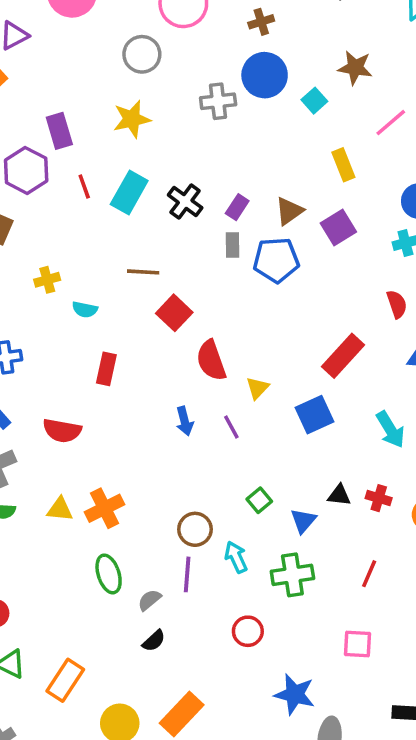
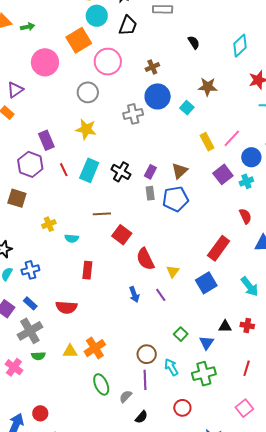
yellow star: (132, 119) -> (86, 129), turned 30
pink line: (391, 123) -> (232, 138), moved
purple square: (338, 228) -> (223, 174), moved
black semicircle: (154, 641) -> (141, 417), moved
pink square: (357, 644) -> (244, 408), turned -36

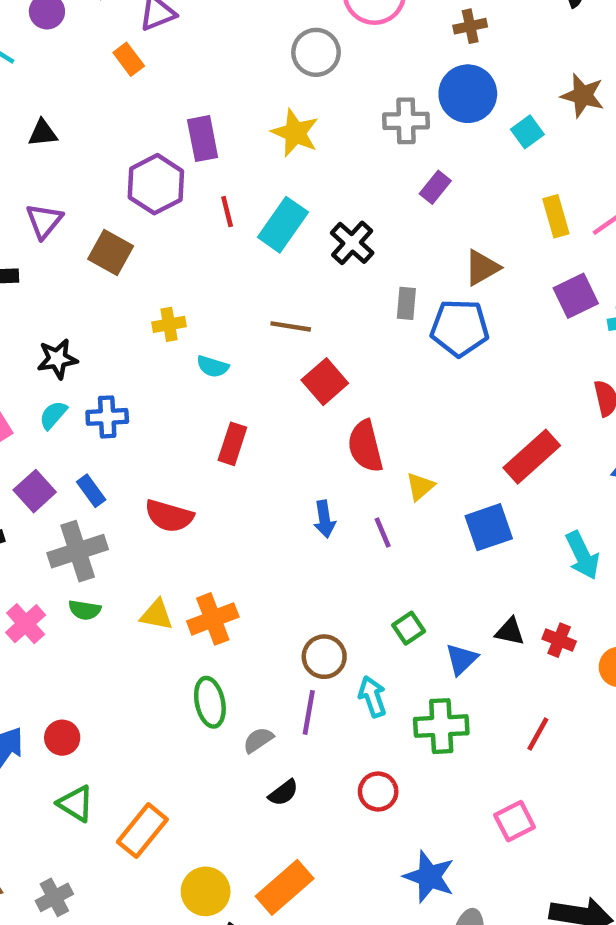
purple rectangle: (150, 172) -> (435, 187), moved

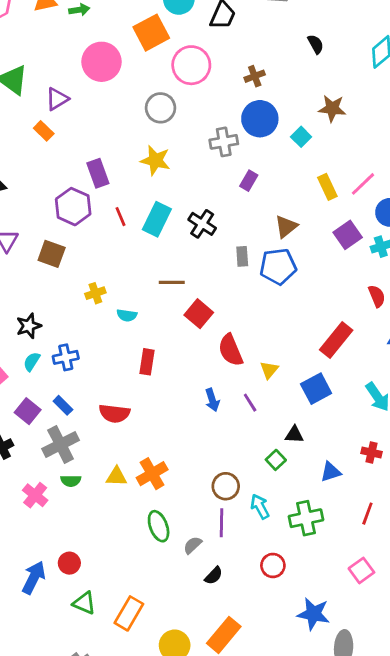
black triangle: (510, 632) -> (294, 435), moved
blue triangle: (462, 659) -> (331, 472), moved, turned 35

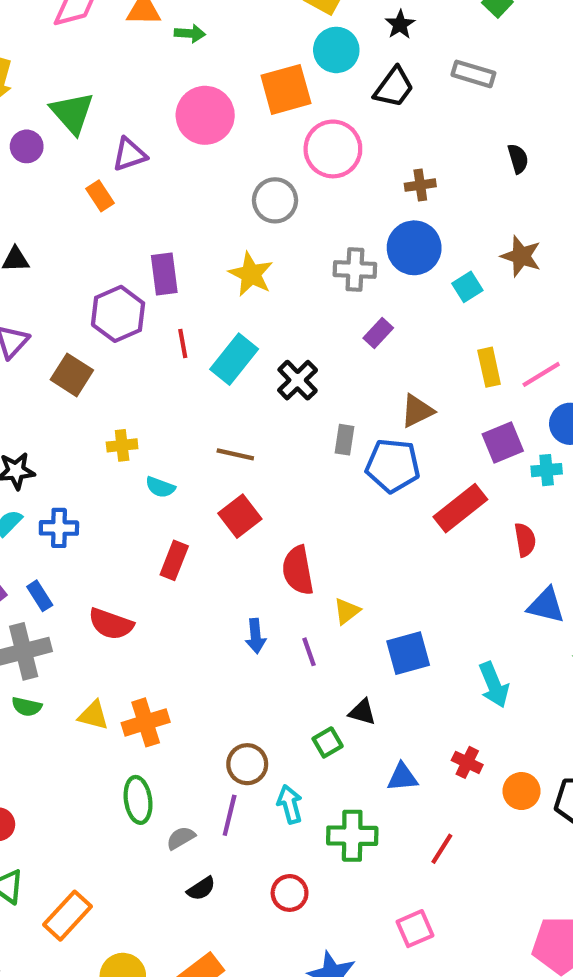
red square: (199, 314) -> (240, 516), moved
red rectangle: (336, 340) -> (460, 508), moved

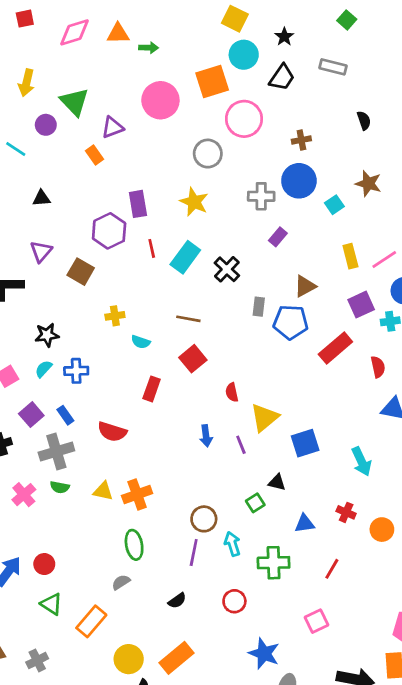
red semicircle: (298, 570) -> (232, 392), size x0.6
yellow triangle: (347, 611) -> (264, 417), size x1.6
gray semicircle: (181, 838) -> (121, 582), moved

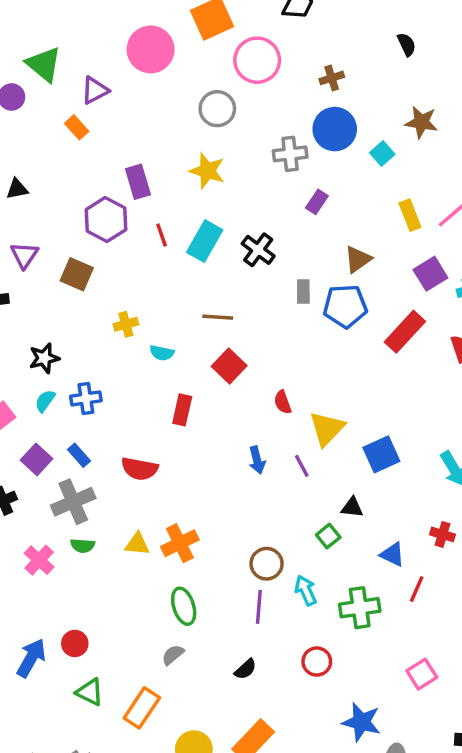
blue triangle: (305, 524) -> (392, 555), turned 40
red line: (332, 569) -> (417, 589), moved

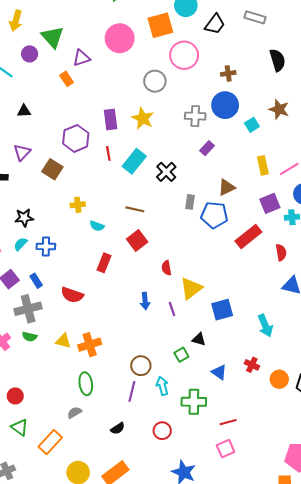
black semicircle: (407, 44) -> (277, 60), size x1.5
purple rectangle: (138, 182) -> (111, 119), moved
red line: (417, 589) -> (228, 422), moved, turned 42

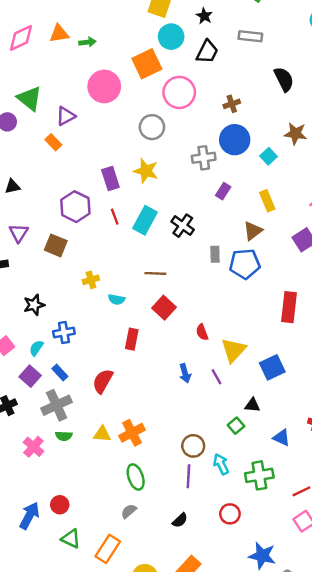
yellow rectangle: (263, 165) -> (267, 201), moved
red rectangle: (248, 236) -> (289, 307), moved, turned -35
cyan semicircle: (21, 244) -> (36, 348), moved
red semicircle: (72, 295) -> (103, 381), turned 110

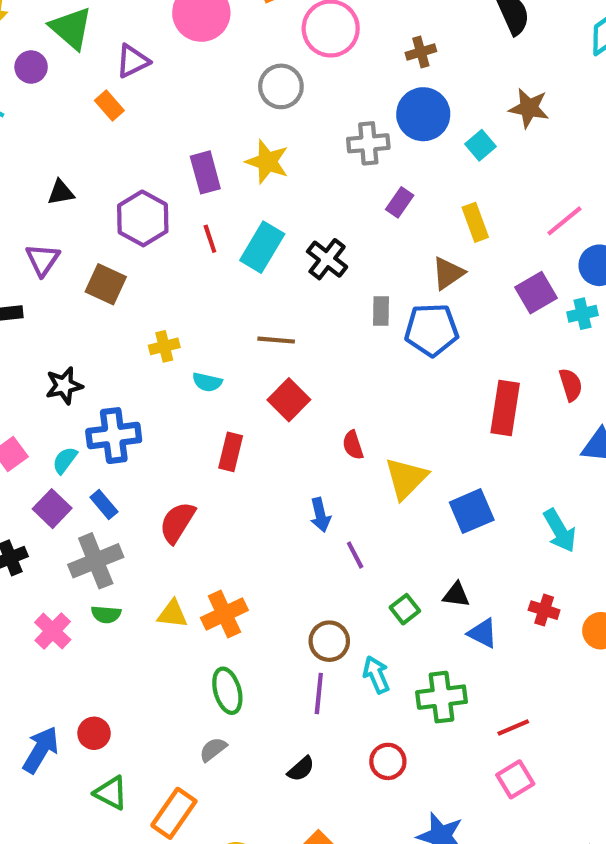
black triangle: (12, 186) -> (61, 193), moved
blue cross: (64, 333) -> (114, 436), size x1.4
purple line: (216, 377) -> (355, 555), moved
black triangle: (252, 405) -> (456, 595), moved

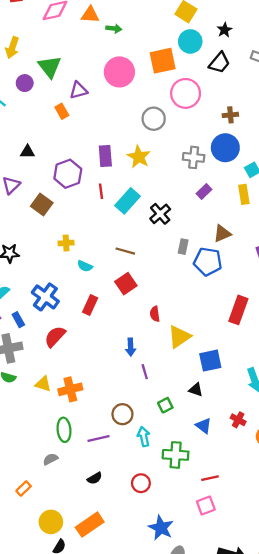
yellow rectangle: (475, 222) -> (244, 194), moved
blue cross: (114, 436) -> (45, 297), moved, turned 32
black triangle: (456, 595) -> (196, 390), moved
purple line: (319, 693) -> (99, 439), moved, turned 60
orange rectangle: (174, 813) -> (24, 489), size x0.6

